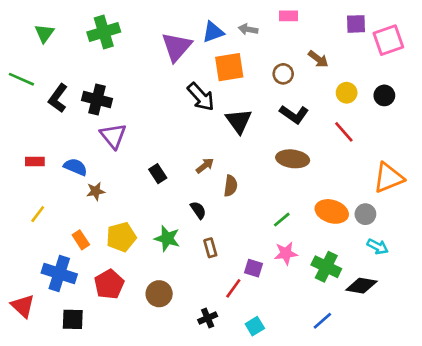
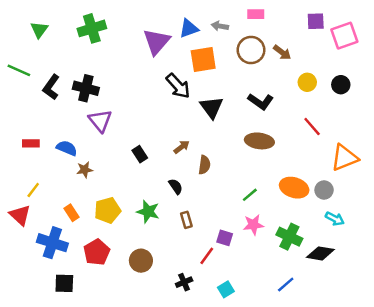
brown circle: (283, 74) -> (251, 50), moved, size x1.5
red line: (344, 132) -> (312, 127), moved
red triangle: (23, 306) -> (20, 215), moved

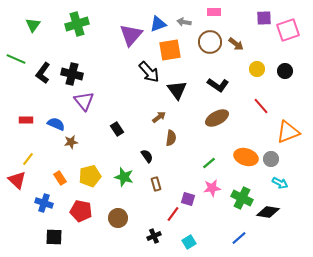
brown ellipse: (259, 141) -> (217, 118), turned -35
brown arrow: (182, 147) -> (159, 117), moved
blue cross: (52, 243) -> (44, 203), size x0.7
red pentagon: (97, 252) -> (81, 211), turned -30

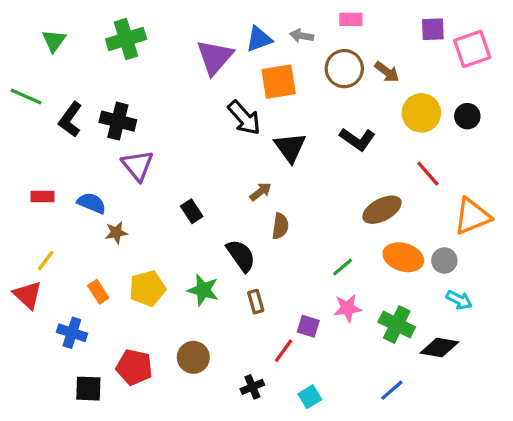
yellow circle: (257, 69) -> (421, 113), size x1.5
brown ellipse: (217, 118) -> (382, 210), moved
black semicircle: (147, 156) -> (241, 256), size x1.5
red pentagon: (81, 211) -> (134, 367), moved

